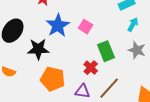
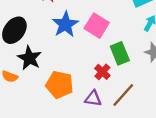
pink square: (86, 27) -> (97, 26), size x1.5
black star: (38, 49) -> (29, 58), moved, turned 30

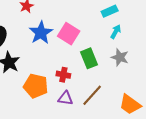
red cross: (102, 72) -> (63, 75), moved, turned -32

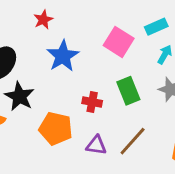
pink square: (69, 34) -> (119, 42), moved
red cross: (63, 75) -> (92, 102), moved

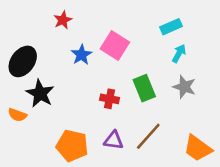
pink square: (119, 42) -> (115, 45), moved
blue star: (63, 56) -> (81, 55), size x0.7
orange pentagon: (56, 129) -> (72, 146), moved

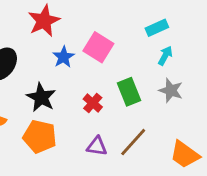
red star: (63, 20) -> (44, 21), size x1.6
black star: (40, 94) -> (41, 97), moved
red cross: (110, 99) -> (93, 103), turned 30
orange pentagon: (72, 146) -> (40, 136), moved

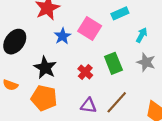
cyan rectangle: (157, 28) -> (120, 13), moved

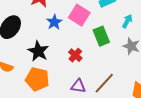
green rectangle: (113, 63) -> (101, 36), moved

